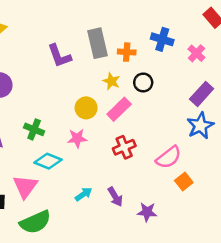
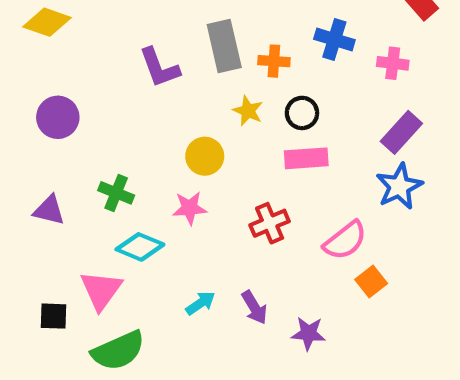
pink cross: (196, 53) -> (393, 63), turned -36
pink rectangle: (119, 109) -> (306, 158), moved, turned 40

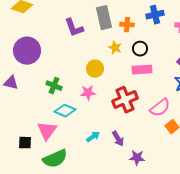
blue cross: (334, 40) -> (155, 15), turned -30
purple circle: (58, 117) -> (27, 51), size x1.4
purple triangle: (49, 210) -> (11, 83), moved
red cross: (270, 223) -> (125, 100), size x1.4
purple star: (308, 333) -> (137, 158), moved

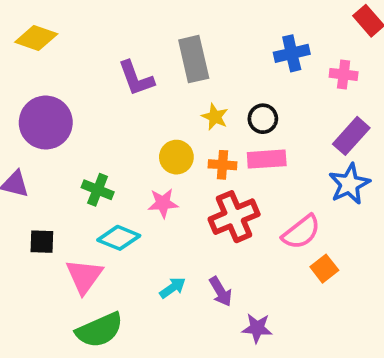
orange cross: (127, 25) -> (223, 165), moved
black square: (25, 143) -> (42, 242), moved

